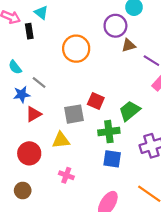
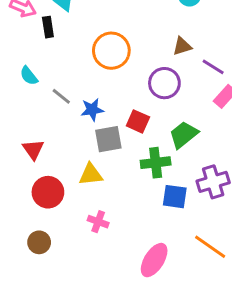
purple circle: (115, 26) -> (164, 83), moved
blue star: (22, 94) -> (92, 110), moved
red triangle: (34, 114) -> (33, 149), moved, turned -35
blue square: (112, 159) -> (175, 197), moved

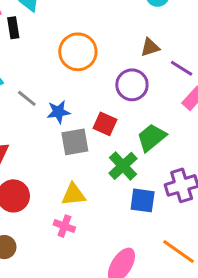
green cross: (156, 163) -> (123, 166), turned -36
yellow triangle: (91, 175) -> (73, 194), moved

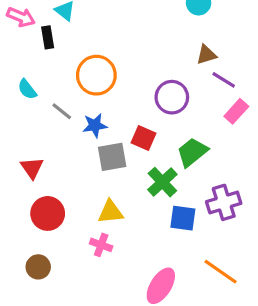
brown triangle: (150, 47) -> (206, 55), moved
orange circle: (78, 52) -> (96, 75), moved

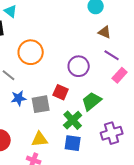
brown triangle: (206, 55) -> (105, 32), moved, turned 40
blue star: (95, 125) -> (19, 98), moved
blue square: (183, 218) -> (73, 143), moved

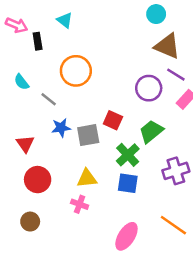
cyan triangle: (11, 11) -> (65, 20), moved
brown triangle: (105, 32) -> (167, 46), size x1.6
purple circle: (79, 66) -> (149, 88), moved

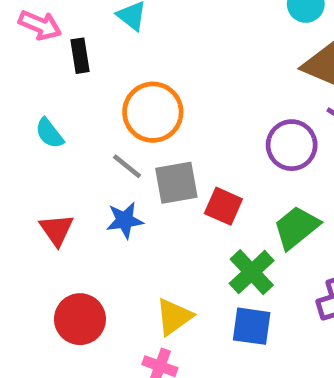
gray line: (49, 99) -> (127, 166), moved
gray square: (88, 135) -> (176, 183), moved
red triangle: (25, 144) -> (56, 230), moved
yellow triangle: (87, 178) -> (174, 317), turned -30

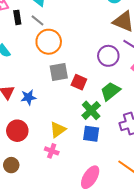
gray line: (127, 166) -> (38, 20), moved
blue star: (125, 220) -> (28, 97), moved

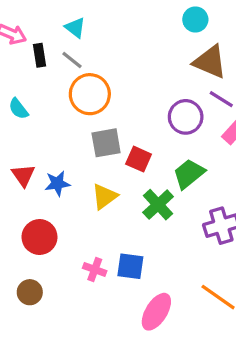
yellow triangle: (58, 130) -> (104, 196), moved
blue square: (91, 134) -> (130, 266), moved

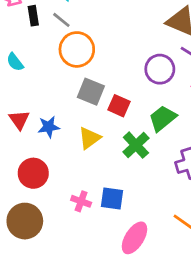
gray square: (106, 143) -> (91, 92), turned 32
brown circle: (30, 292) -> (25, 221), size x1.6

